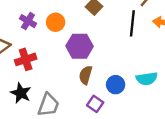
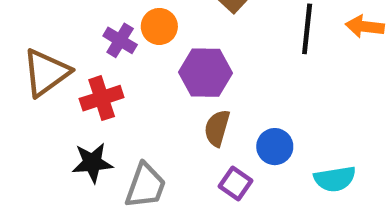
purple cross: (28, 21) -> (120, 40), moved
cyan semicircle: (147, 79) -> (335, 179), moved
black star: (21, 93) -> (92, 163), turned -30

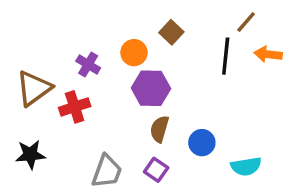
orange circle: (159, 26) -> (134, 53), moved
black star: (92, 163) -> (30, 154), moved
purple square: (236, 183) -> (156, 170), moved

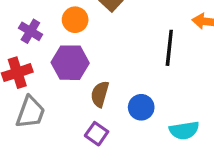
black line: (226, 56) -> (169, 48), moved
purple hexagon: (151, 88) -> (70, 63), moved
gray trapezoid: (107, 171) -> (30, 112), moved

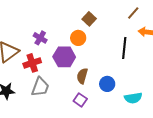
orange circle: (75, 20) -> (78, 38), moved

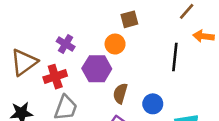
brown square: (89, 19) -> (129, 19), turned 32

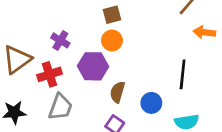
brown square: (129, 19) -> (112, 15), moved
black line: (175, 57) -> (183, 74), moved

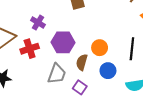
orange circle: (112, 40) -> (100, 48), moved
gray trapezoid: (60, 107) -> (57, 74), moved

